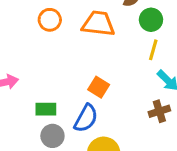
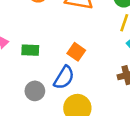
green rectangle: (46, 109) -> (30, 50), moved

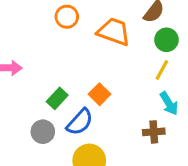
green rectangle: (30, 50) -> (57, 98), moved, turned -60

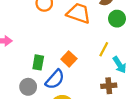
yellow line: (162, 70) -> (104, 49), moved
green rectangle: (57, 98) -> (38, 62), turned -32

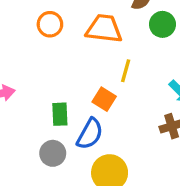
yellow line: (104, 49) -> (126, 71), moved

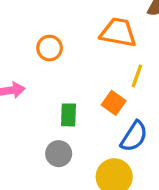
orange circle: (50, 24) -> (50, 48), moved
blue semicircle: (90, 134) -> (134, 136), moved

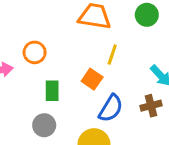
orange circle: (50, 48) -> (35, 52), moved

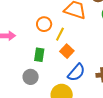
orange circle: (35, 52) -> (44, 24), moved
yellow line: (112, 55) -> (60, 34), moved

